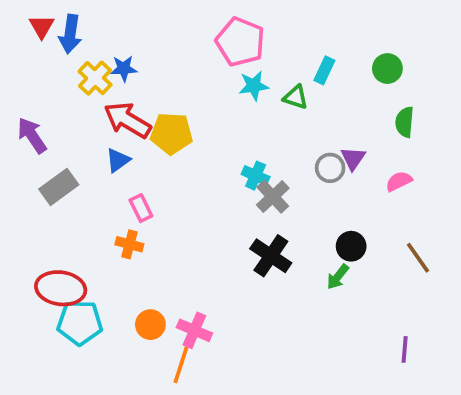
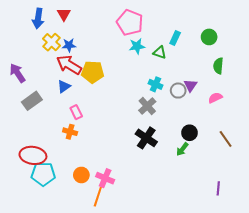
red triangle: (42, 26) -> (64, 14), moved
blue star: (124, 69) -> (69, 45), moved
cyan cross: (256, 176) -> (156, 84), moved

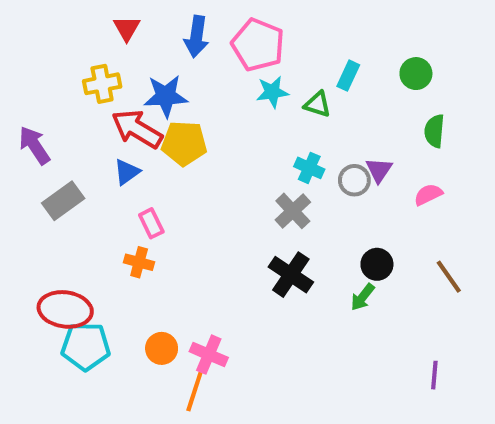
blue arrow: (38, 18) -> (196, 37), moved
yellow cross: (51, 42) -> (102, 84), turned 36
blue star: (69, 45) -> (166, 96), moved, size x1.5

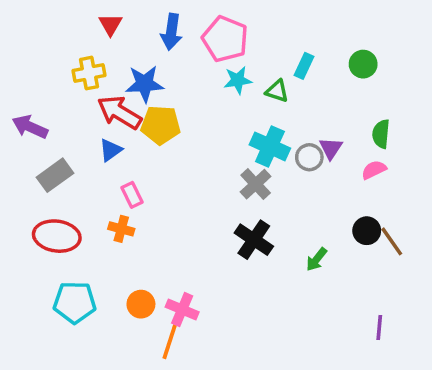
green semicircle: (434, 131) -> (381, 134), moved
purple arrow: (34, 145) -> (30, 127), turned -32
cyan cross: (309, 168) -> (270, 146), size x1.5
black circle: (377, 264) -> (367, 231), moved
red ellipse: (65, 309) -> (57, 236), moved

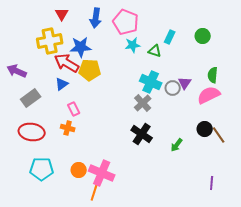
yellow cross: (89, 73) -> (50, 41), size x1.4
pink semicircle: (374, 170) -> (209, 95), size x1.6
pink cross: (182, 310) -> (102, 173), size x1.4

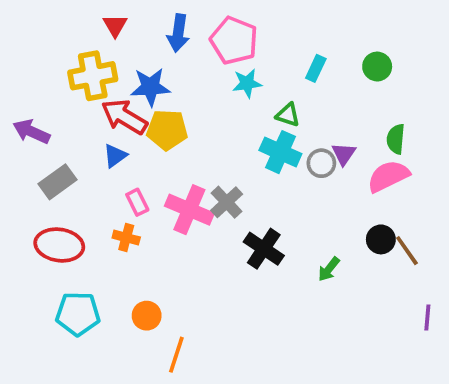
green triangle: (155, 51) -> (288, 115), moved
gray cross: (143, 103) -> (227, 202), moved
pink cross: (102, 173) -> (189, 210), moved
purple line: (212, 183) -> (427, 317), moved

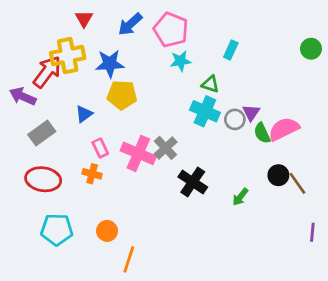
blue arrow: (178, 33) -> (130, 24), turned 40
green circle: (377, 67) -> (311, 49), moved
red arrow: (124, 117) -> (47, 72), moved, turned 96
green semicircle: (396, 139) -> (262, 133), moved, turned -30

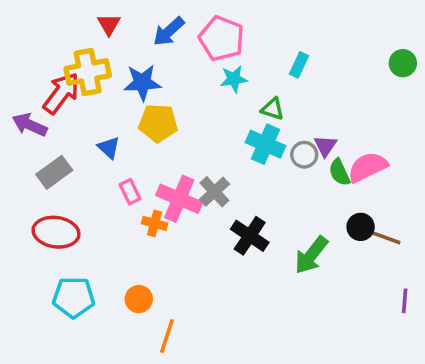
blue triangle: (84, 114) -> (109, 148), turned -42
orange cross: (92, 174) -> (155, 223), moved
brown line: (297, 183) -> (385, 237), turned -35
green arrow: (240, 197) -> (311, 255), size x1.6

